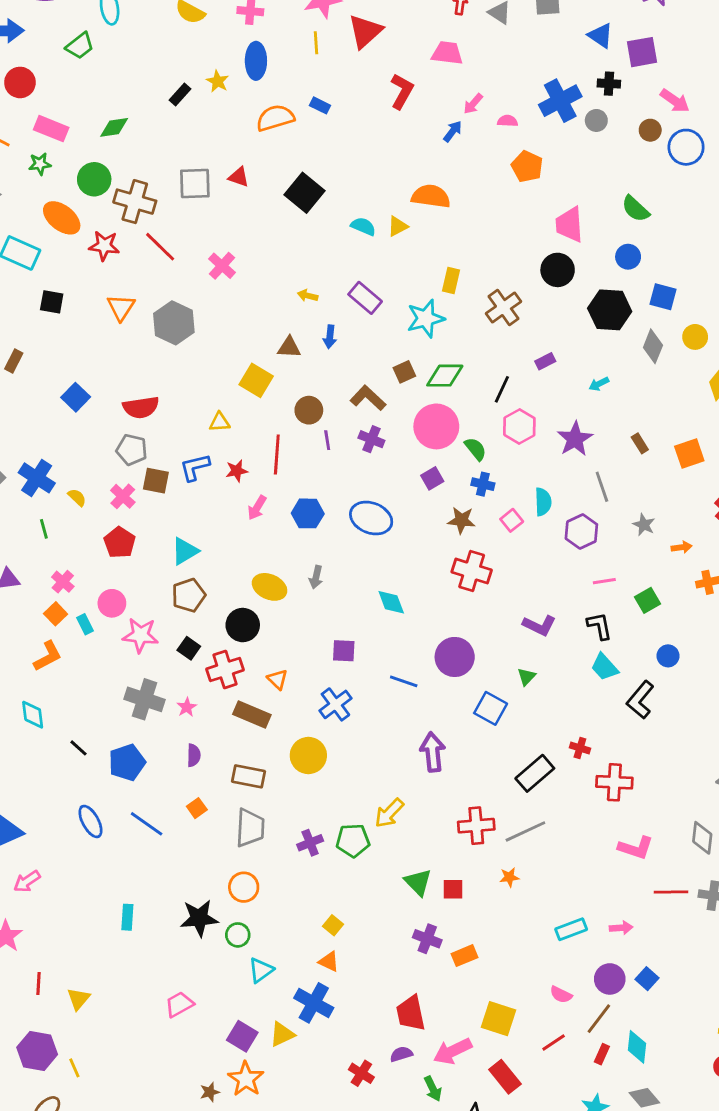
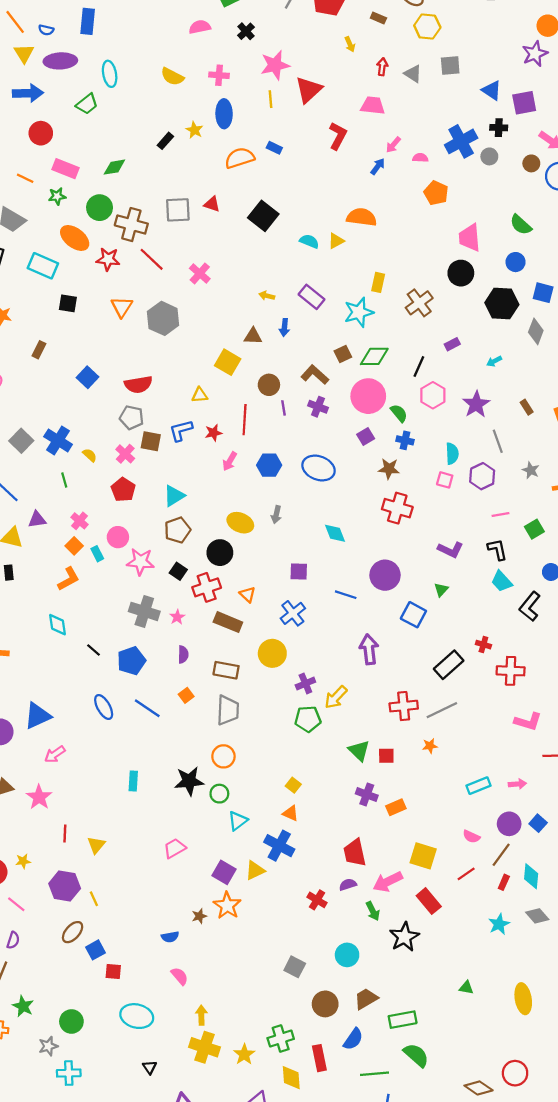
pink square: (512, 520) -> (445, 480), moved, turned -35
purple cross: (310, 843) -> (305, 684), moved

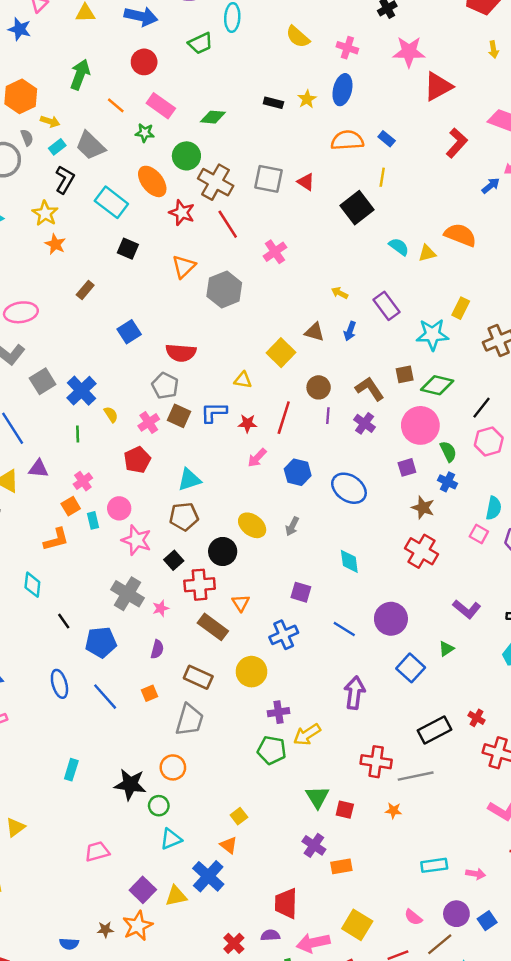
yellow line: (271, 99) -> (382, 177), moved
black rectangle: (165, 141) -> (273, 103), turned 49

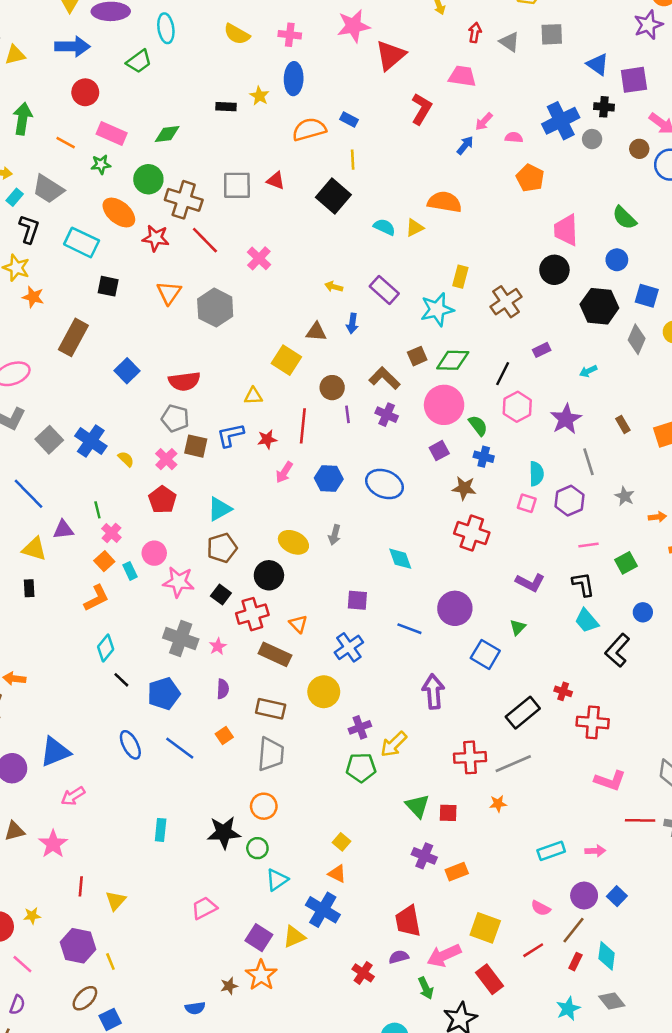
brown rectangle: (85, 290) -> (73, 337), size x1.8
green line: (78, 434) -> (97, 510), moved
cyan diamond: (32, 585) -> (106, 648), moved, turned 45

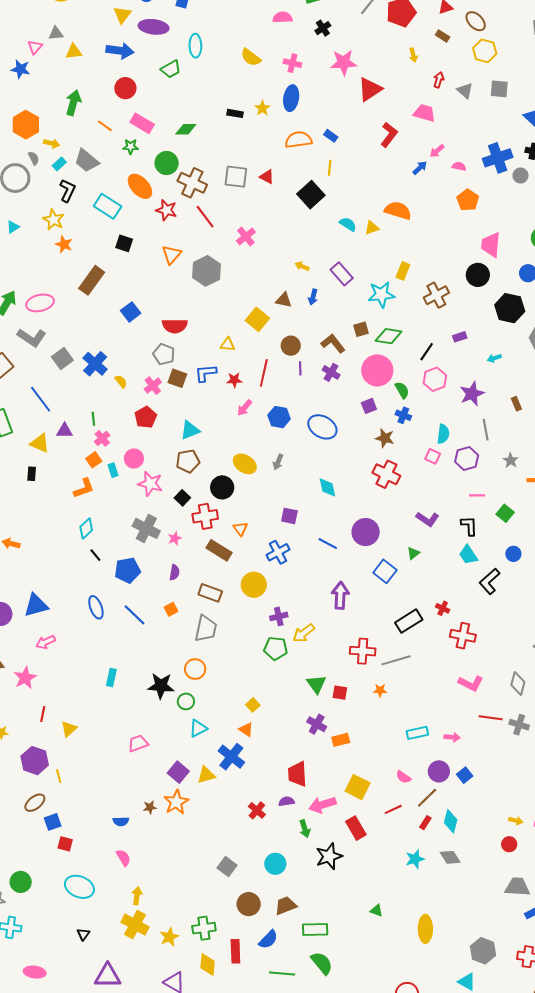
green square: (626, 563) -> (505, 513), turned -30

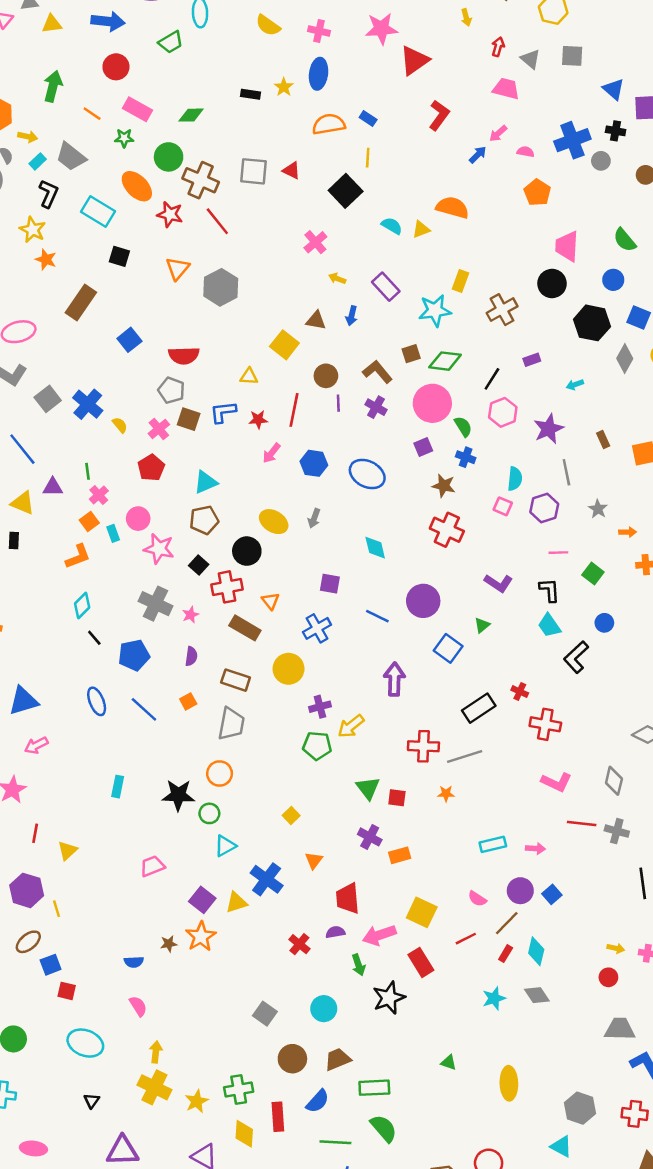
pink trapezoid: (424, 113) -> (506, 89), moved
pink cross: (246, 236) -> (315, 242), moved
orange triangle: (246, 730) -> (314, 860), moved, turned 35

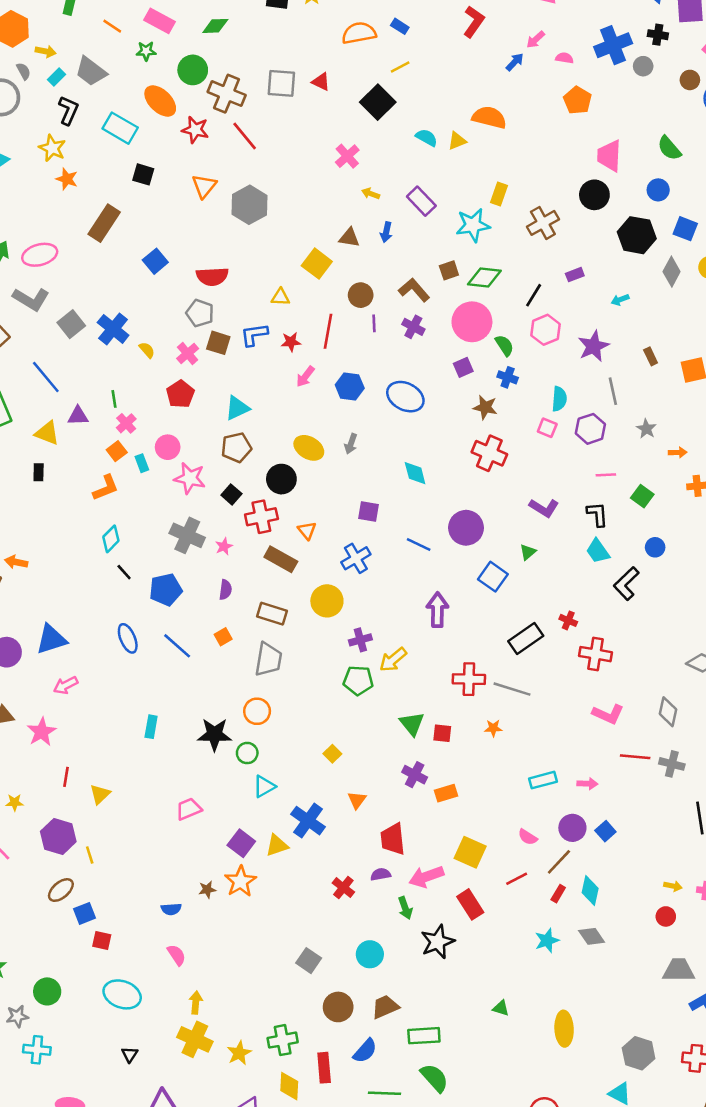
yellow line: (368, 158) -> (400, 67), turned 60
gray line: (465, 756) -> (512, 689), turned 36

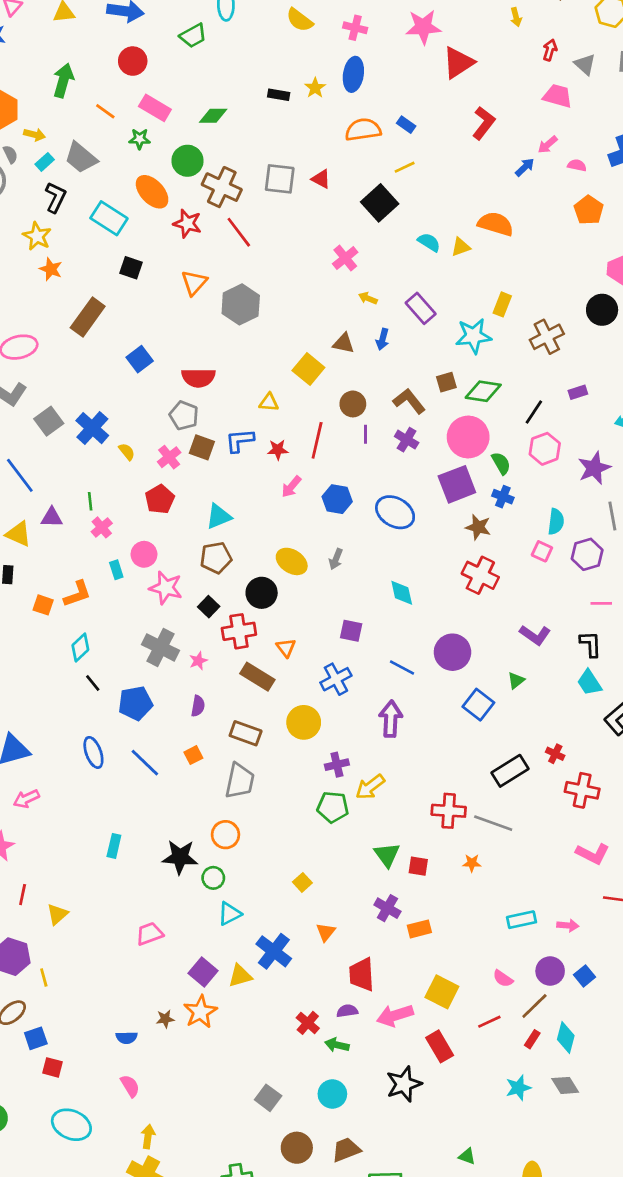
purple square: (463, 367) -> (457, 484), size x1.8
orange square: (117, 451) -> (43, 605), moved, turned -36
purple arrow: (437, 610) -> (391, 719), moved
green arrow: (405, 908) -> (337, 1045), moved, turned 120

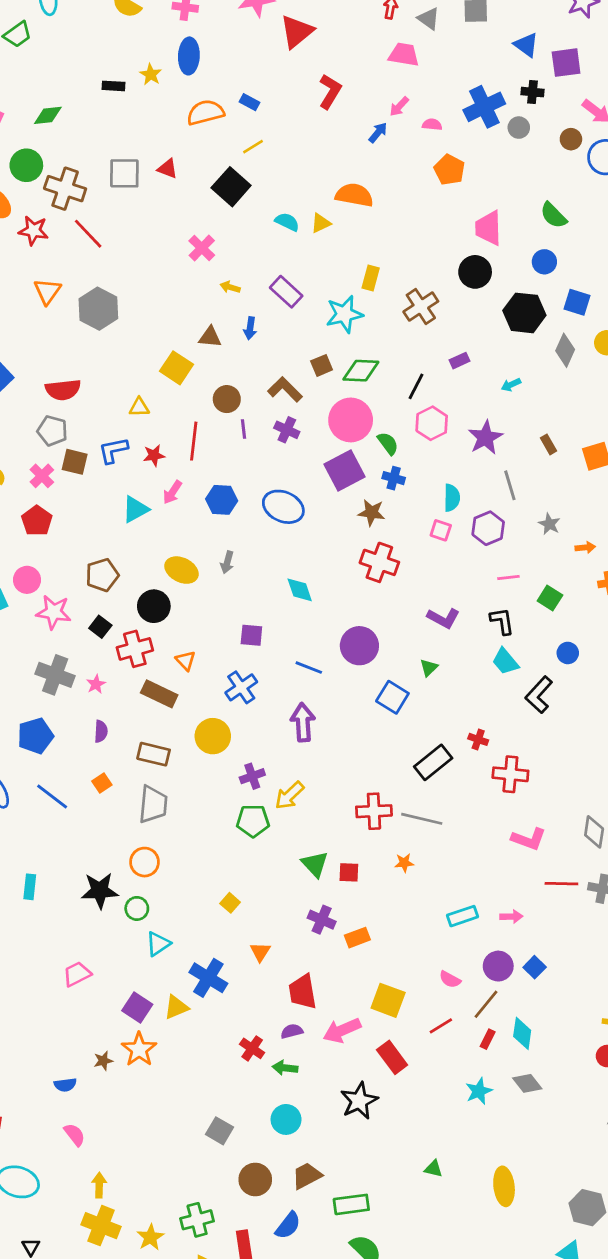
cyan triangle: (219, 517) -> (135, 509), moved

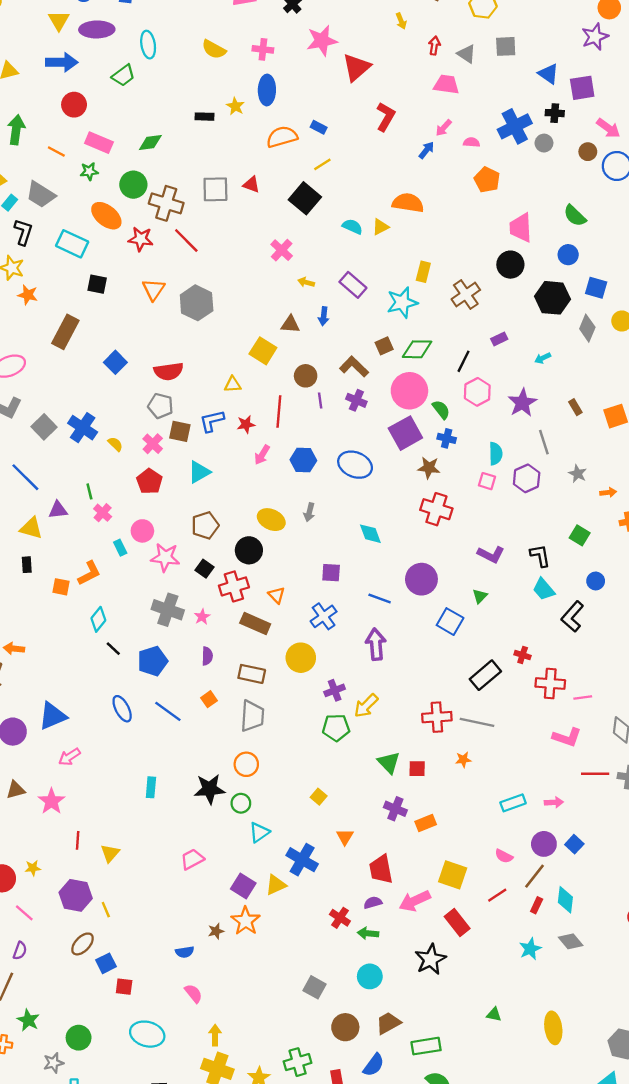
cyan triangle: (135, 509) -> (199, 472), moved
pink line: (508, 578) -> (583, 698), moved

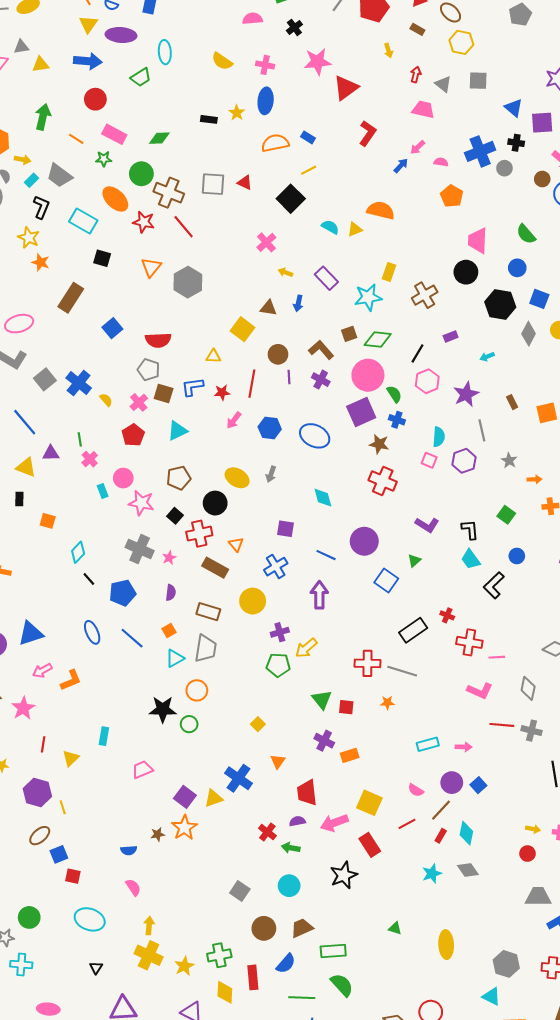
orange L-shape: (89, 573) -> (71, 680), moved
cyan rectangle: (151, 787) -> (104, 736), moved
cyan triangle: (259, 832) -> (175, 658), moved

